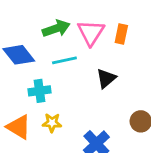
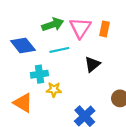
yellow star: (52, 123) -> (54, 90), moved

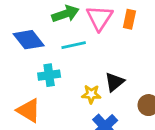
black triangle: (92, 64) -> (114, 82), moved
yellow star: (54, 90) -> (91, 94), moved

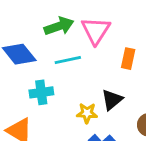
orange rectangle: (129, 19) -> (128, 59), moved

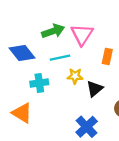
yellow star: (87, 113) -> (75, 76), moved

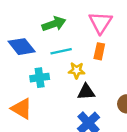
pink triangle: (82, 35) -> (100, 23), moved
orange rectangle: (107, 56) -> (99, 51), moved
black triangle: (95, 89) -> (86, 92), moved, turned 36

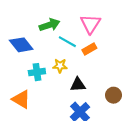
cyan line: (61, 51) -> (67, 42), moved, turned 42
orange rectangle: (99, 51) -> (89, 49), turned 48
yellow star: (77, 70) -> (60, 66), moved

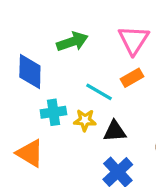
cyan line: (67, 42) -> (99, 92), moved
blue diamond: (21, 45) -> (30, 71), turned 40
yellow star: (60, 66) -> (85, 120), moved

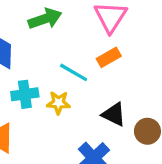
black triangle: (115, 131) -> (114, 114), moved, turned 30

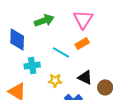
yellow star: (58, 103) -> (55, 80), moved

